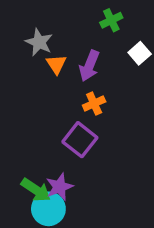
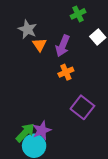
purple square: (80, 140) -> (82, 107), moved
green arrow: (36, 190) -> (25, 133), turned -80

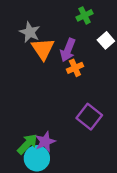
orange triangle: (40, 45) -> (43, 49), size x1.5
orange cross: (66, 72) -> (75, 68), moved

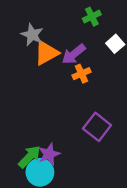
orange triangle: (43, 49) -> (46, 53), turned 35
purple arrow: (68, 50) -> (74, 54), turned 30

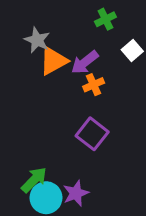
purple square: (97, 127) -> (92, 134), moved
purple star: (49, 154) -> (76, 193), moved

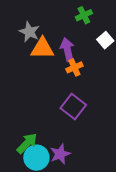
orange triangle: (53, 61) -> (42, 48), turned 30
purple arrow: (85, 62) -> (67, 50), turned 115

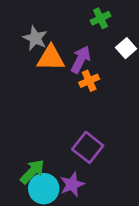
purple arrow: (67, 50) -> (81, 59), turned 40
purple square: (73, 107) -> (88, 147), moved

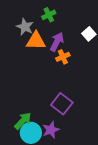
green cross: (101, 18) -> (49, 15), moved

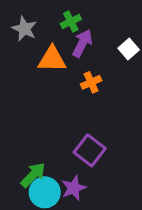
gray star: (25, 27) -> (24, 29), moved
purple arrow: (57, 42) -> (82, 43), moved

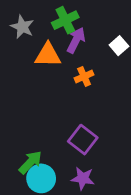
green cross: (71, 22) -> (65, 20), size x1.4
purple star: (74, 188) -> (83, 178), moved, turned 30

